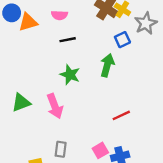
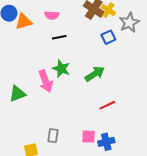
green arrow: (107, 65) -> (95, 74), moved, turned 42
pink arrow: (55, 106) -> (46, 81), moved
pink square: (100, 150) -> (88, 137), turned 32

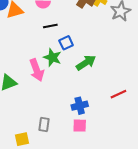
blue square: (108, 37) -> (66, 43), moved
red line: (107, 105) -> (118, 94), moved
blue cross: (106, 142) -> (80, 106), moved

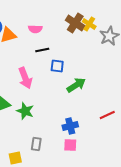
blue square: (66, 43) -> (57, 66), turned 32
green star: (52, 57) -> (25, 111), moved
pink arrow: (37, 70) -> (25, 78), moved

